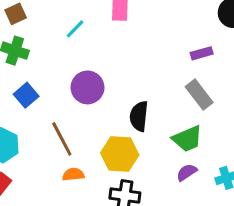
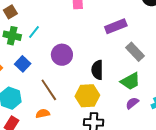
cyan line: (75, 29) -> (34, 32), moved
purple rectangle: (202, 53) -> (116, 26), moved, size x1.5
orange semicircle: (73, 174) -> (43, 113), moved

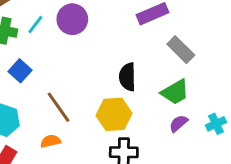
purple circle: (62, 55) -> (72, 19), moved

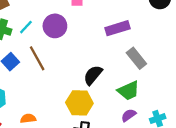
black semicircle: (127, 77) -> (93, 75), turned 35
brown line: (58, 107) -> (37, 58), moved

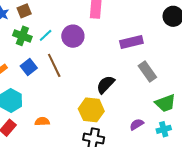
green trapezoid: (129, 91) -> (165, 103), moved

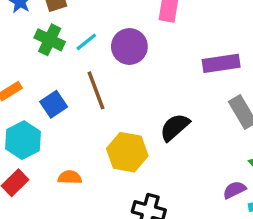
blue square: (29, 67) -> (54, 104), moved
yellow hexagon: (91, 110) -> (127, 152), moved
purple semicircle: (137, 124) -> (234, 190), moved

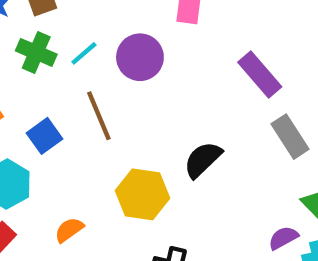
purple rectangle: (221, 63) -> (260, 75), turned 60
orange semicircle: (70, 177) -> (69, 230), turned -35

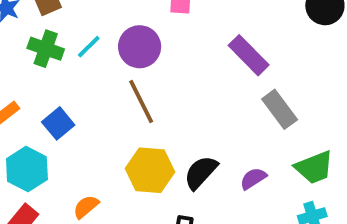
brown line: (99, 116) -> (141, 102), moved
black semicircle: (203, 160) -> (201, 172), moved
purple semicircle: (283, 238) -> (253, 179), moved

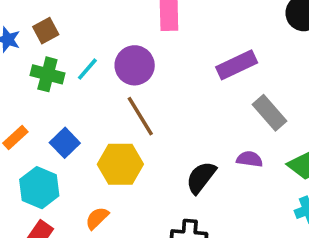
purple rectangle: (249, 55) -> (237, 65), turned -66
yellow hexagon: (150, 170) -> (120, 164), moved
purple semicircle: (253, 179) -> (249, 159), moved, turned 45

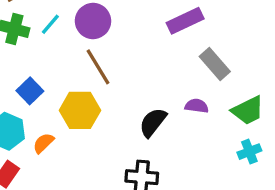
orange semicircle: (97, 218) -> (43, 143), moved

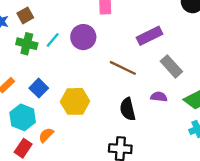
brown line: (98, 67) -> (123, 68), moved, turned -32
black semicircle: (153, 122) -> (128, 109), turned -50
orange semicircle: (43, 143) -> (46, 135), moved

